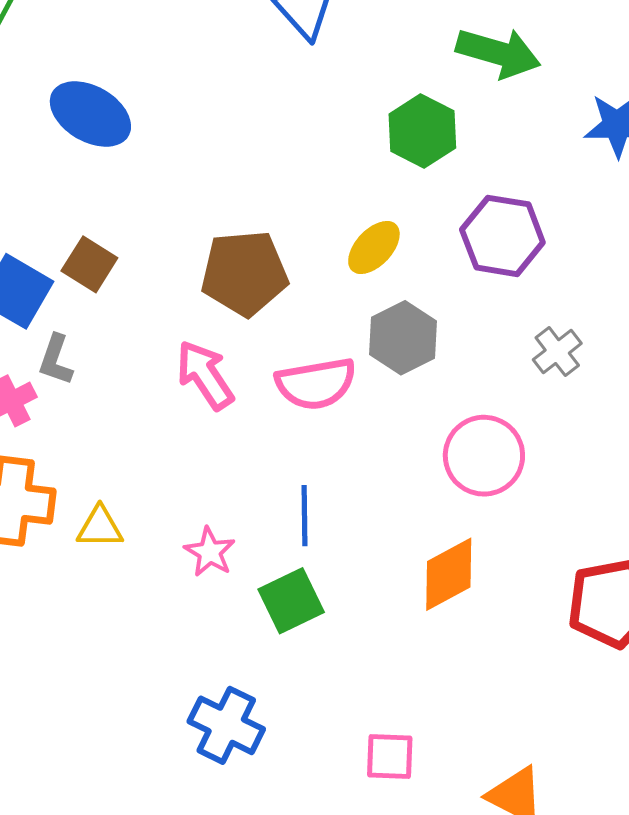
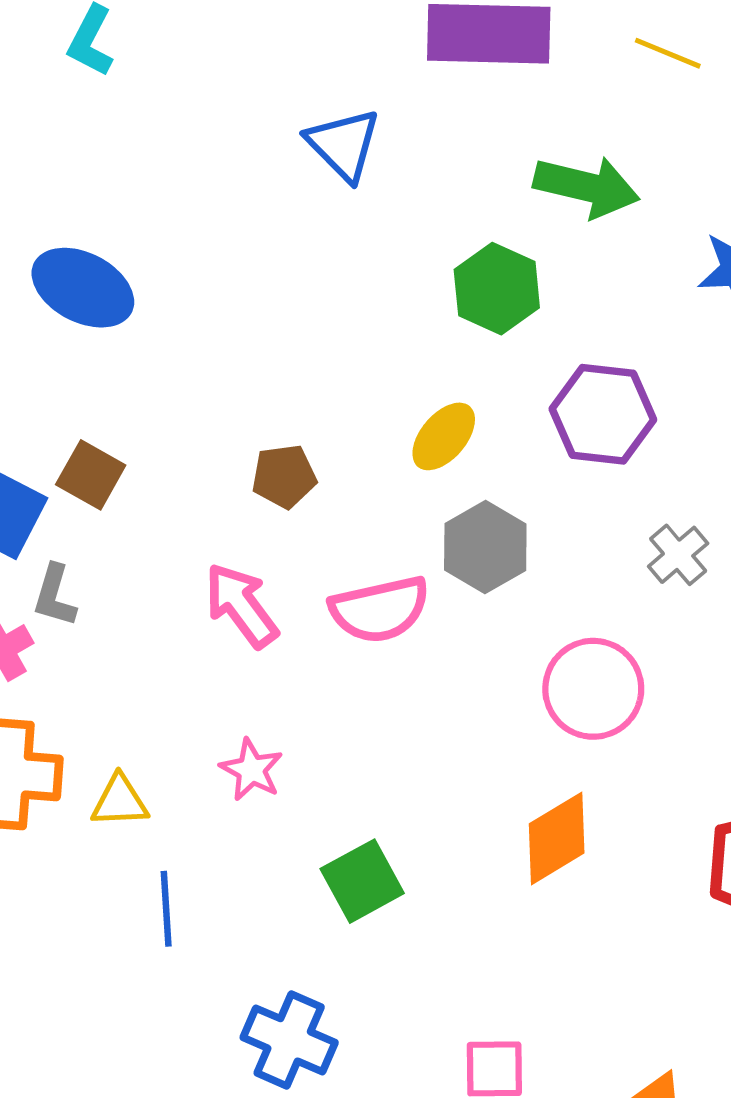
brown pentagon: (244, 273) -> (284, 476), size x0.6
blue line: (305, 516) -> (166, 909), moved
pink star: (210, 552) -> (252, 770), moved

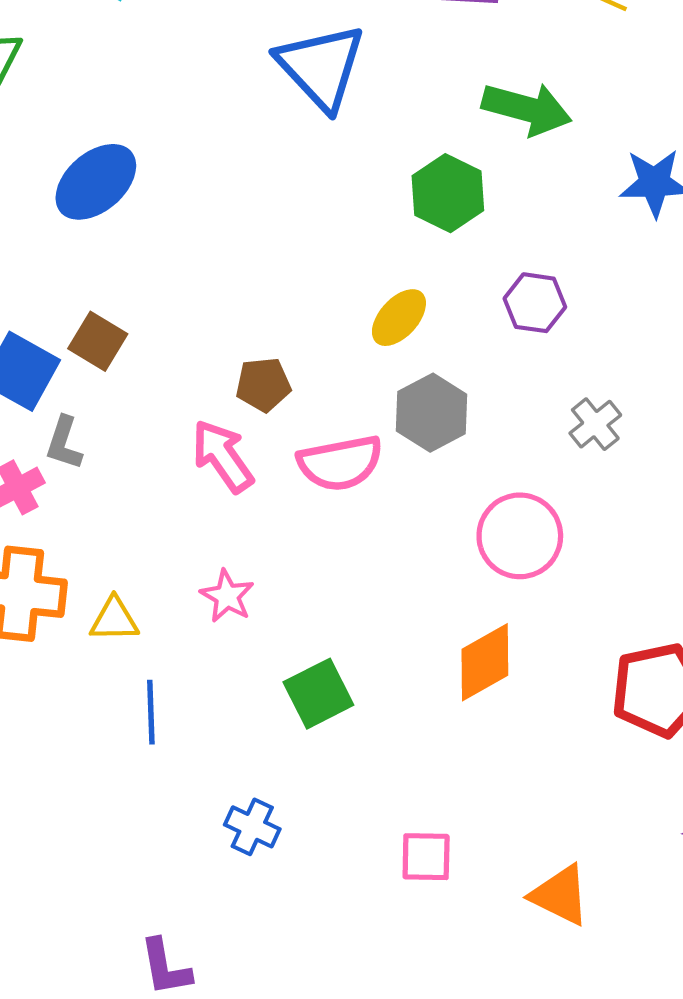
blue triangle: (343, 145) -> (321, 67), size x1.4
blue ellipse: (83, 288) -> (96, 182), turned -70
purple hexagon: (603, 414) -> (535, 303), size x0.7
brown pentagon: (284, 476) -> (263, 385), moved
blue cross: (289, 1040) -> (252, 827), size x0.7

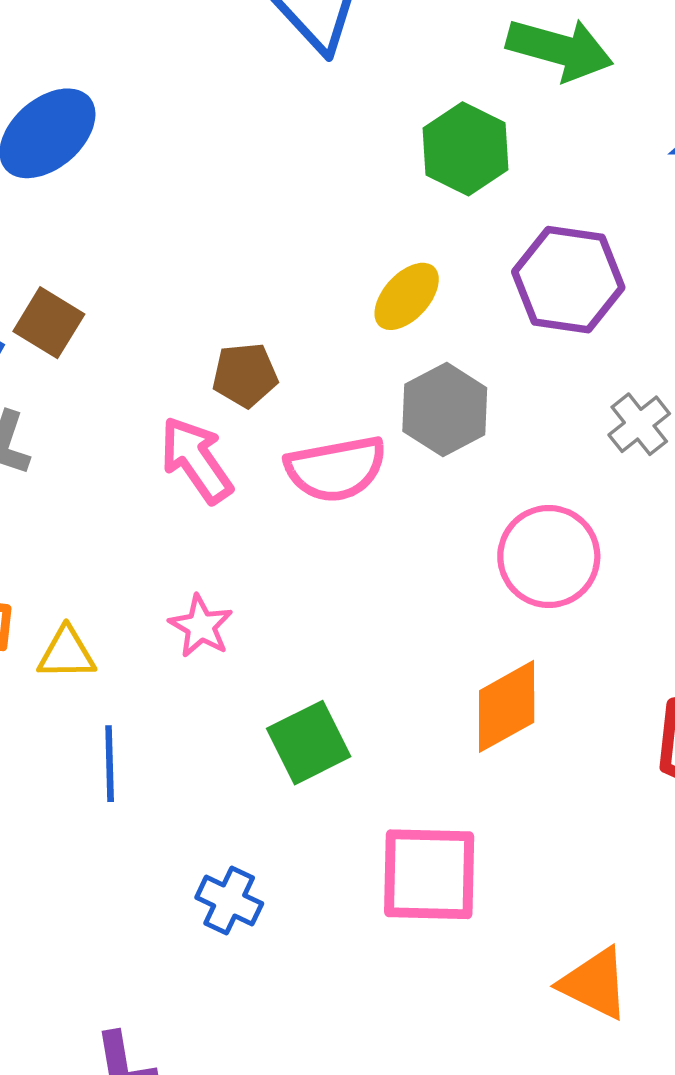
purple hexagon: (535, 303) -> (568, 280), size x1.5
pink square: (426, 857) -> (429, 874), moved, size x1.6

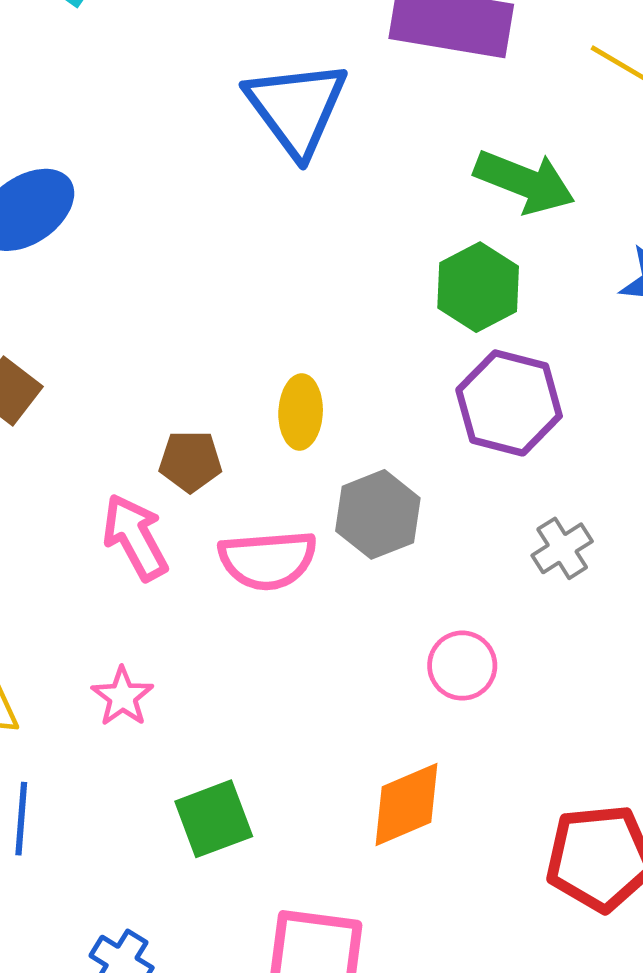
green hexagon: (465, 149) -> (478, 287), moved
yellow ellipse: (407, 296) -> (301, 412), moved, turned -46
pink circle: (549, 557) -> (462, 666), size x0.7

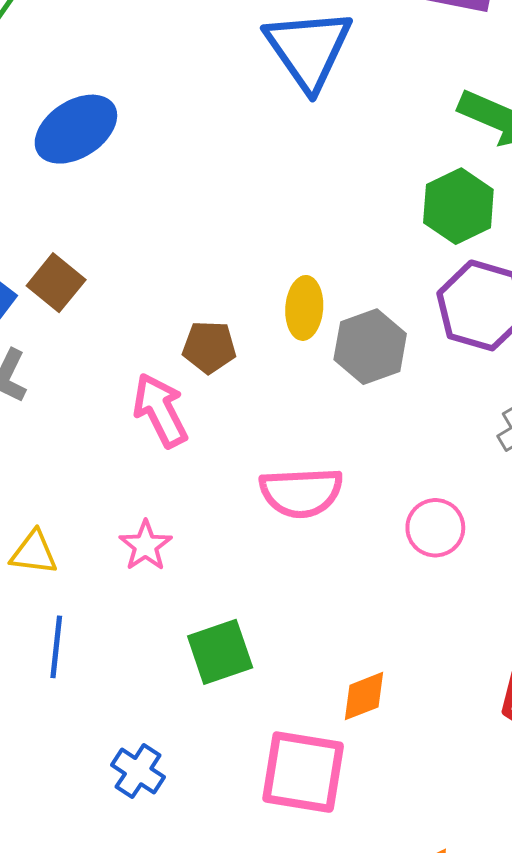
gray hexagon: (378, 514) -> (370, 347), moved
pink semicircle: (268, 560) -> (301, 492), moved
orange diamond: (407, 805) -> (364, 696), moved, size x0.7

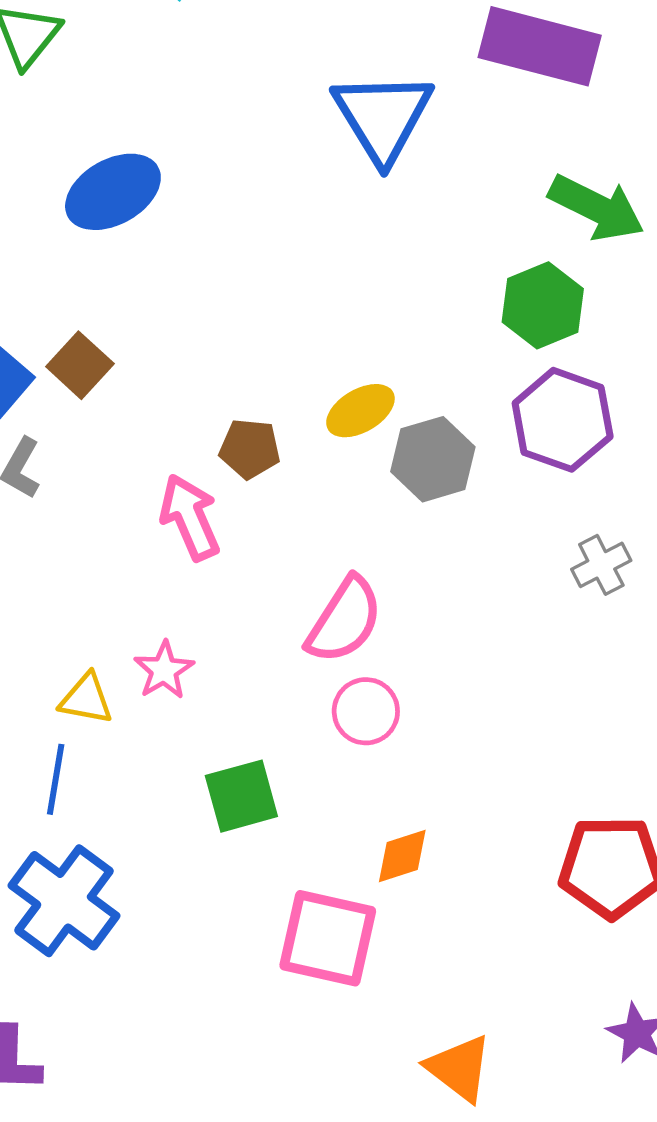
yellow ellipse: (304, 308) -> (360, 411), turned 52
pink semicircle: (301, 492) -> (344, 620), turned -58
pink circle: (435, 528) -> (366, 711), moved
yellow triangle: (34, 553) -> (86, 699), moved
blue cross: (138, 771) -> (64, 901), moved, size x1.8

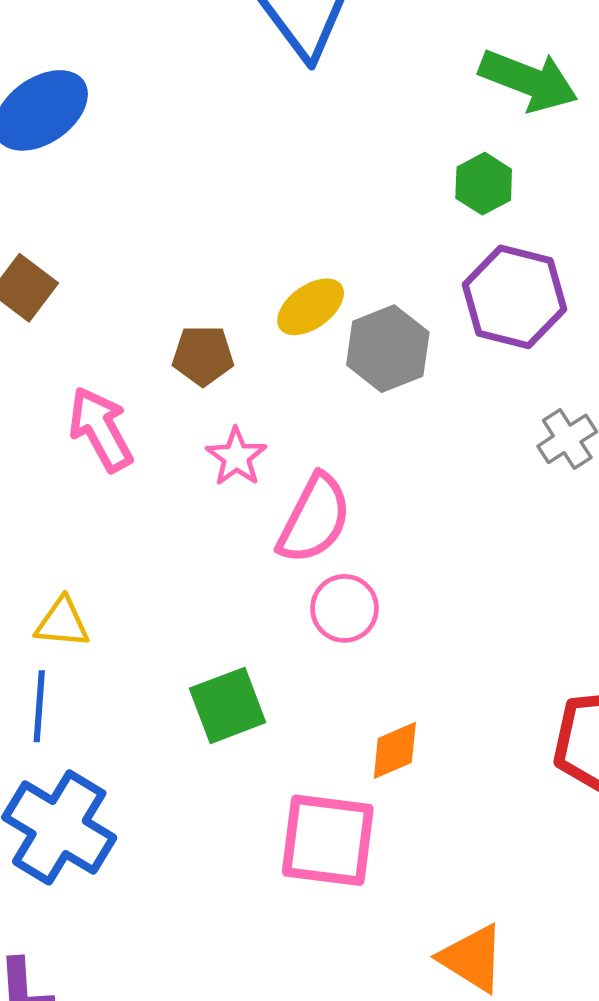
green hexagon: (543, 305) -> (484, 184), size x0.7
pink arrow: (190, 517) -> (101, 429), moved
pink star: (164, 670) -> (236, 457), moved

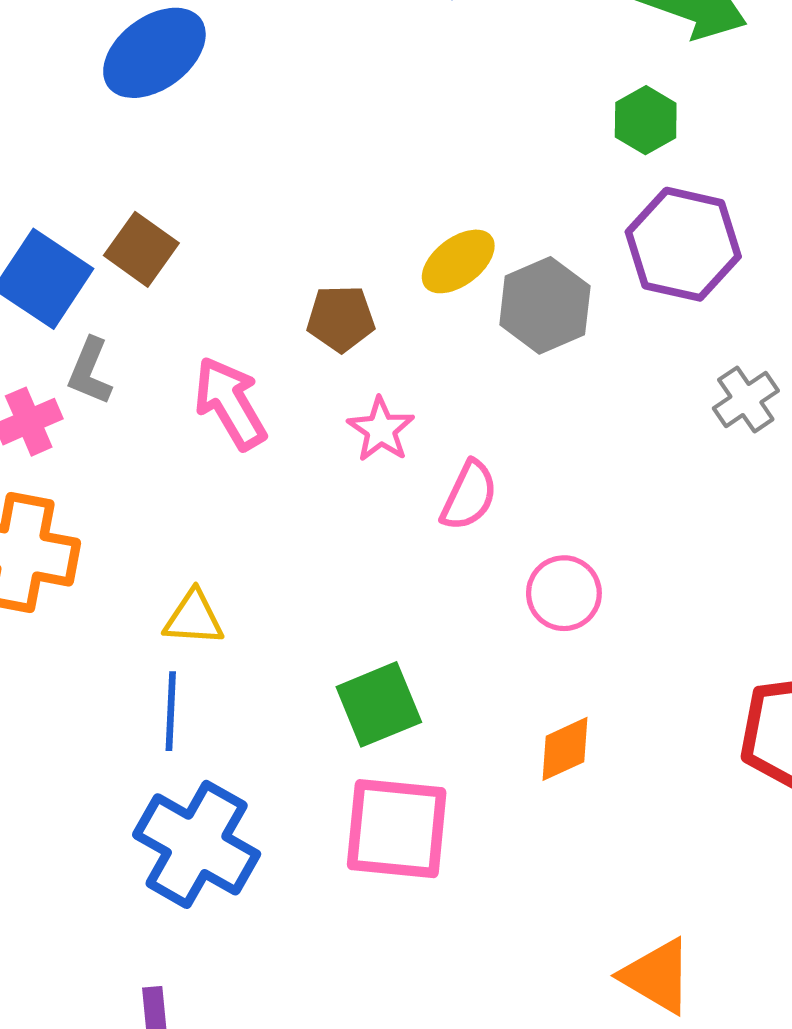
pink semicircle: (314, 519) -> (469, 496), size x0.7
pink circle: (345, 608) -> (564, 593), moved
pink square: (328, 840) -> (397, 829), moved

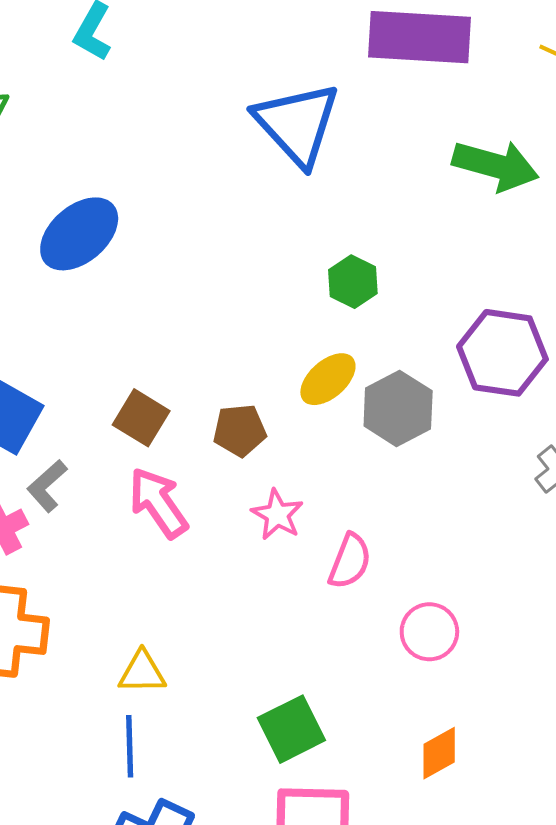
green hexagon: (646, 120) -> (353, 282), moved
brown square: (141, 249) -> (141, 418), moved
gray L-shape: (90, 371) -> (47, 486), turned 30

